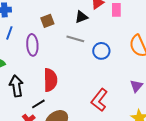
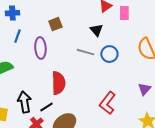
black triangle: (81, 17) -> (96, 30), moved, turned -48
gray line: (75, 39) -> (85, 52), moved
black arrow: (16, 86) -> (24, 102), moved

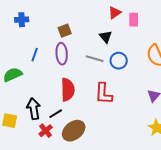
blue line: (17, 36) -> (35, 55), moved
purple ellipse: (40, 48) -> (62, 54), moved
red L-shape: (107, 103) -> (104, 94), moved, turned -35

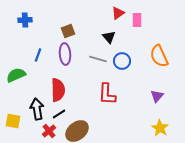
red semicircle: (68, 90) -> (58, 90), moved

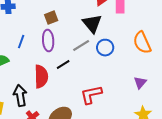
black triangle: (109, 37) -> (92, 24), size x1.5
gray line: (98, 59) -> (81, 46), turned -48
red L-shape: (107, 94) -> (91, 95), moved, turned 75
black line: (59, 114) -> (63, 65), moved

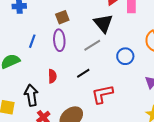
blue circle: (105, 48) -> (125, 56), moved
black line: (63, 65) -> (83, 73), moved
red semicircle: (41, 77) -> (52, 76), size x0.6

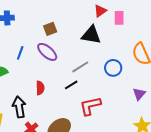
black triangle: (103, 23) -> (91, 35), turned -40
purple ellipse: (59, 40) -> (47, 52), turned -45
gray line: (92, 45) -> (80, 67), moved

